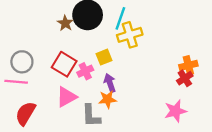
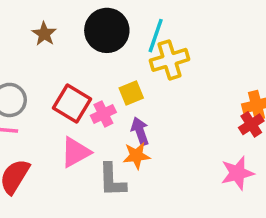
brown star: (65, 23) -> (44, 34), moved

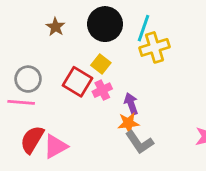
yellow square: (131, 93) -> (101, 64), moved, turned -30
pink triangle: (76, 152) -> (56, 146), moved
gray L-shape: (112, 180) -> (139, 142), moved, turned -32

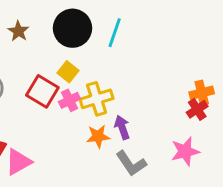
yellow cross: (154, 47) -> (97, 99), moved
purple arrow: (131, 104) -> (122, 127), moved
gray L-shape: (139, 142) -> (131, 163), moved

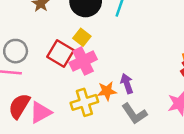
yellow cross: (97, 99) -> (84, 102), moved
pink cross: (69, 100) -> (83, 61), size x1.5

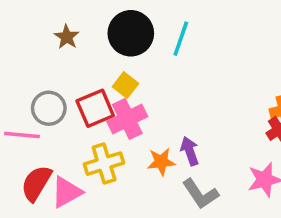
gray circle: (16, 51) -> (49, 108), moved
red square: (61, 54) -> (95, 108), turned 36
yellow cross: (84, 102) -> (104, 164), moved

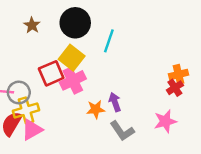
cyan line: (181, 39) -> (109, 41), moved
yellow square: (125, 85) -> (72, 58), size x1.5
gray circle: (49, 108) -> (19, 92), moved
yellow cross: (104, 164) -> (26, 110), moved

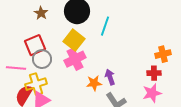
red square: (51, 73) -> (35, 45), moved
red cross: (175, 88) -> (154, 73), moved, turned 32
gray circle: (19, 92) -> (42, 59), moved

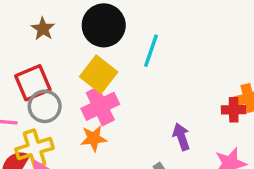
red cross: (154, 73) -> (234, 110), moved
purple arrow: (110, 77) -> (181, 137), moved
orange star: (94, 83) -> (94, 138), moved

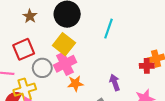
cyan line: (151, 51) -> (108, 29), moved
gray circle: (45, 106) -> (42, 68), moved
orange star: (94, 138) -> (75, 83), moved

